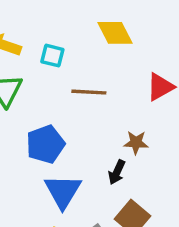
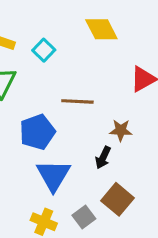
cyan square: (52, 56) -> (44, 50), turned 30
brown line: (89, 92) -> (77, 101), moved

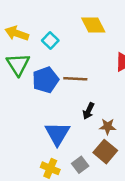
brown star: (121, 130) -> (108, 127), moved
blue pentagon: (37, 132) -> (45, 80), moved
black arrow: (103, 158) -> (88, 111), moved

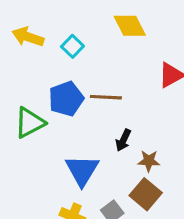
green triangle: (18, 64) -> (30, 123), moved, turned 35

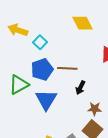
cyan square: (72, 46) -> (40, 42), moved
black arrow: (123, 140) -> (80, 88), moved
blue triangle: (82, 170) -> (46, 100), moved

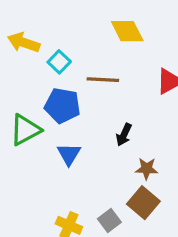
brown line: (67, 68) -> (103, 80), moved
blue pentagon: (42, 69) -> (62, 106), turned 30
blue triangle: (46, 100) -> (69, 154), size x0.7

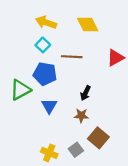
yellow arrow: (24, 42) -> (46, 22), moved
brown star: (147, 169) -> (81, 116), moved

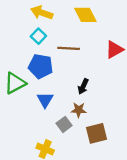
brown square: (98, 138) -> (97, 133), turned 36
gray square: (76, 150) -> (64, 124), moved

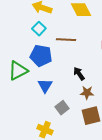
black arrow: (83, 86) -> (79, 74), turned 120
brown star: (79, 110) -> (87, 93), moved

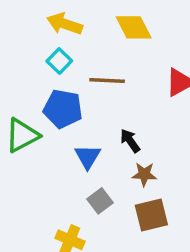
blue triangle: (45, 86) -> (88, 157), moved

